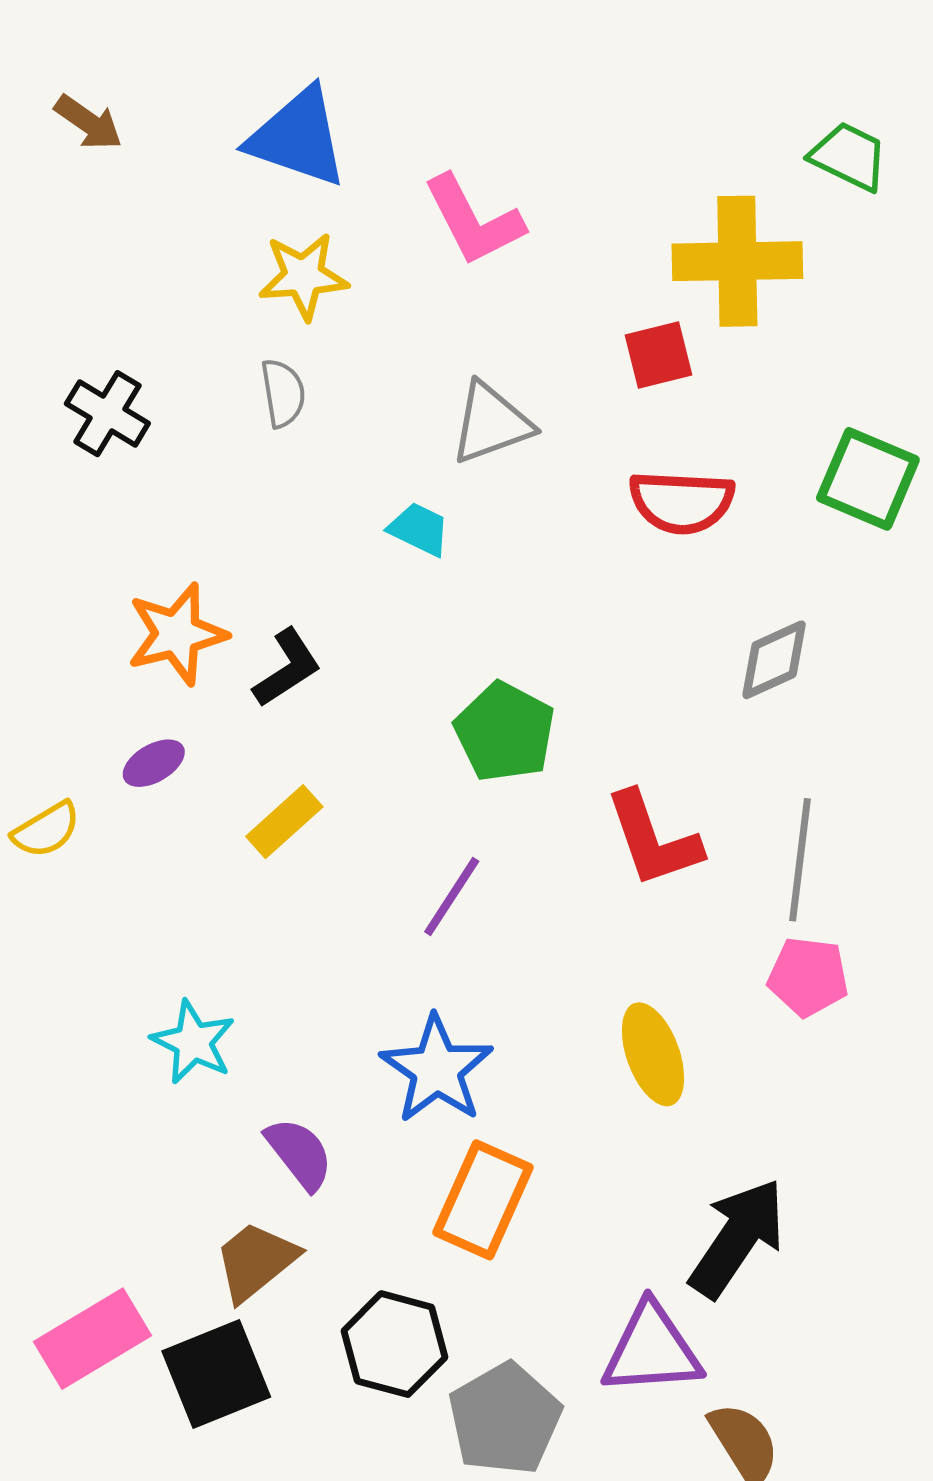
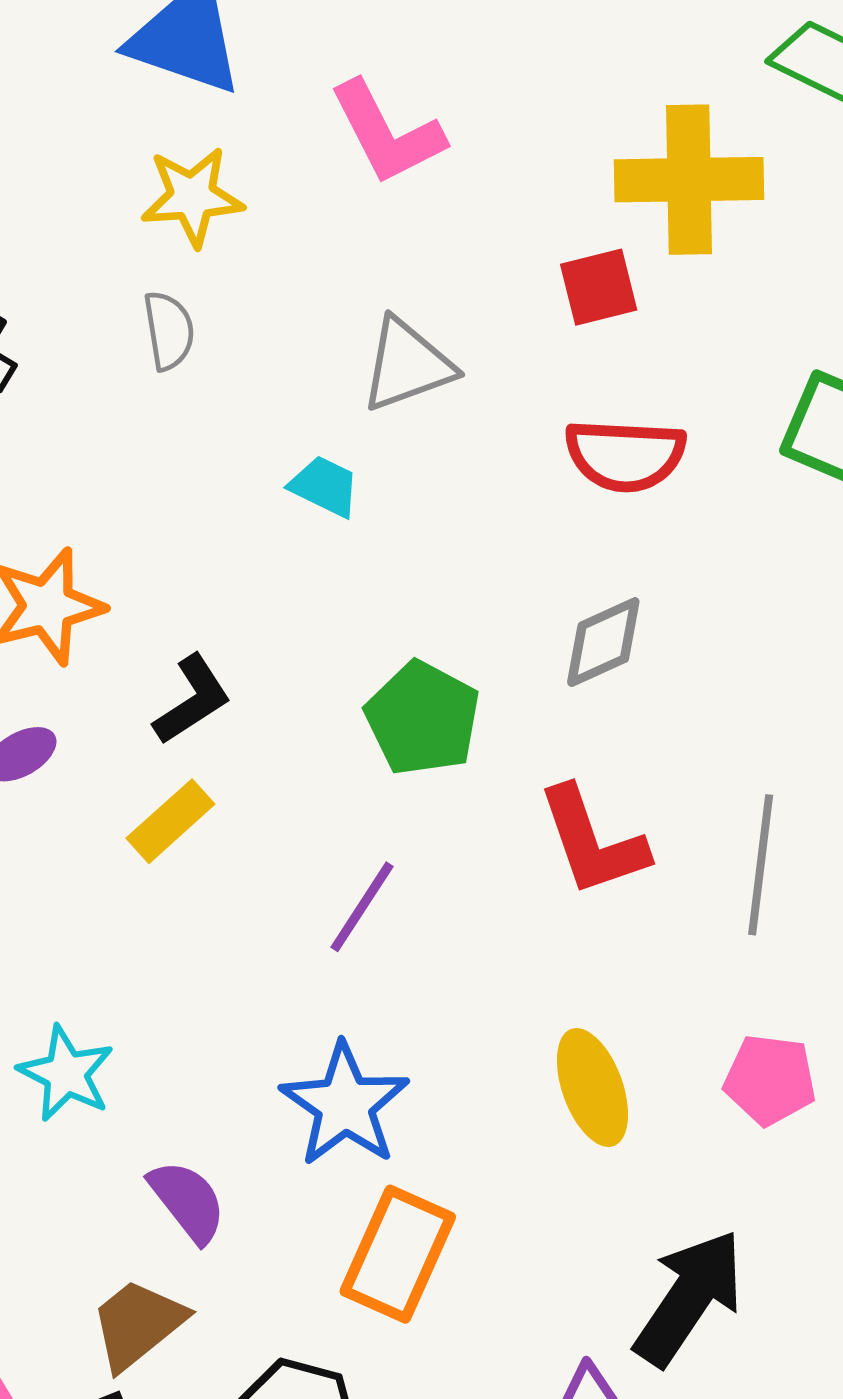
gray diamond: (774, 660) -> (603, 642), moved
black L-shape: (287, 668) -> (192, 700), moved
pink pentagon: (808, 977) -> (770, 1080), moved

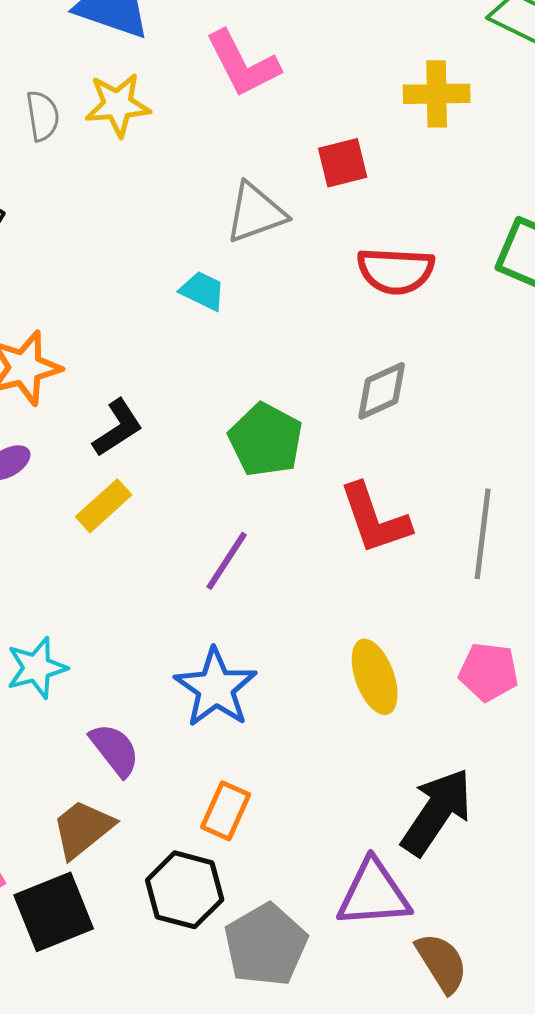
yellow cross: (689, 180) -> (437, 94), size x0.7
red square: (599, 287) -> (343, 163), moved
gray semicircle: (169, 331) -> (43, 116), moved
cyan star: (66, 1073) -> (37, 668), turned 30
orange rectangle: (398, 1254) -> (226, 811), moved, size x0.7

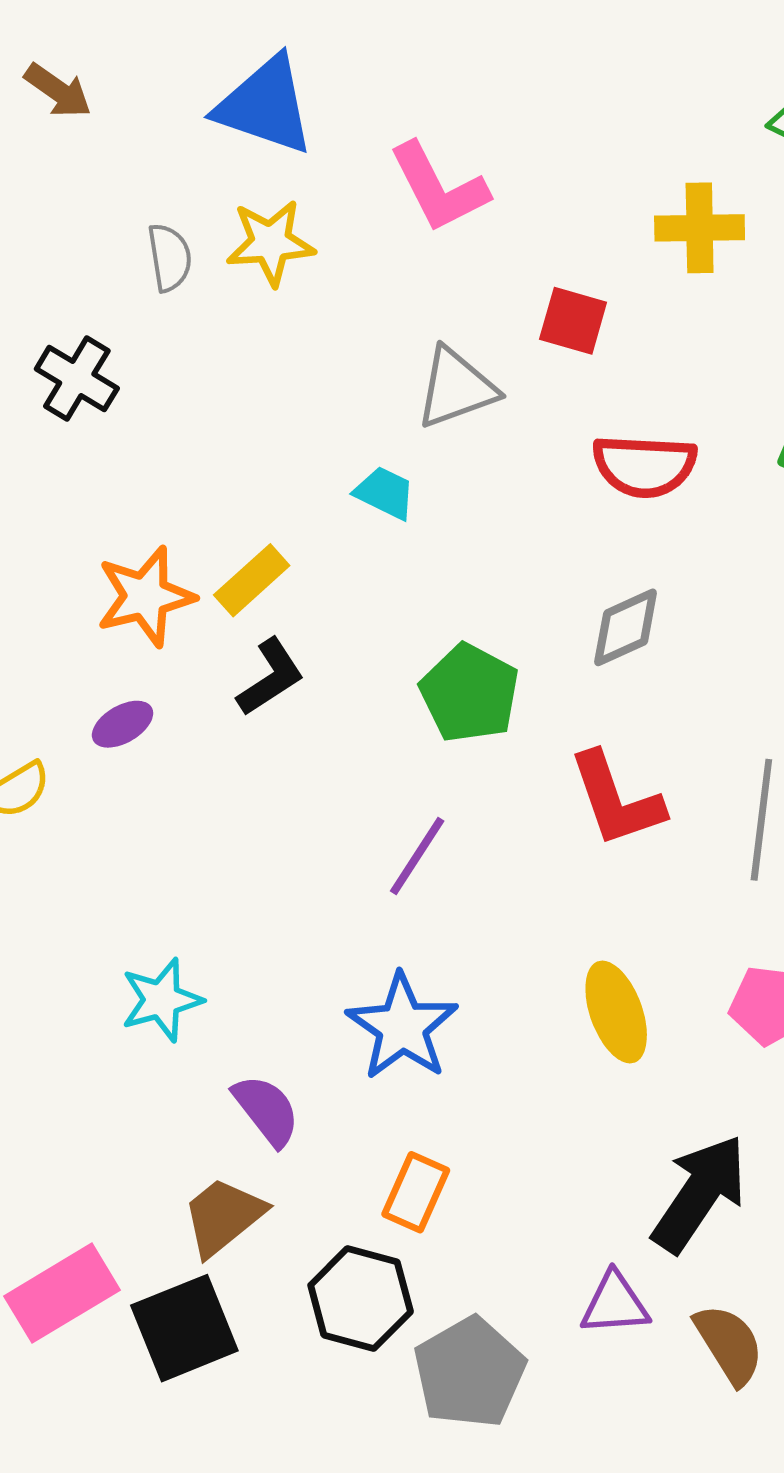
red square: (343, 163) -> (573, 321), turned 30
yellow rectangle: (104, 506) -> (252, 580), moved
purple triangle: (374, 894) -> (615, 1304), size x0.7
brown semicircle: (442, 963) -> (729, 1344), moved

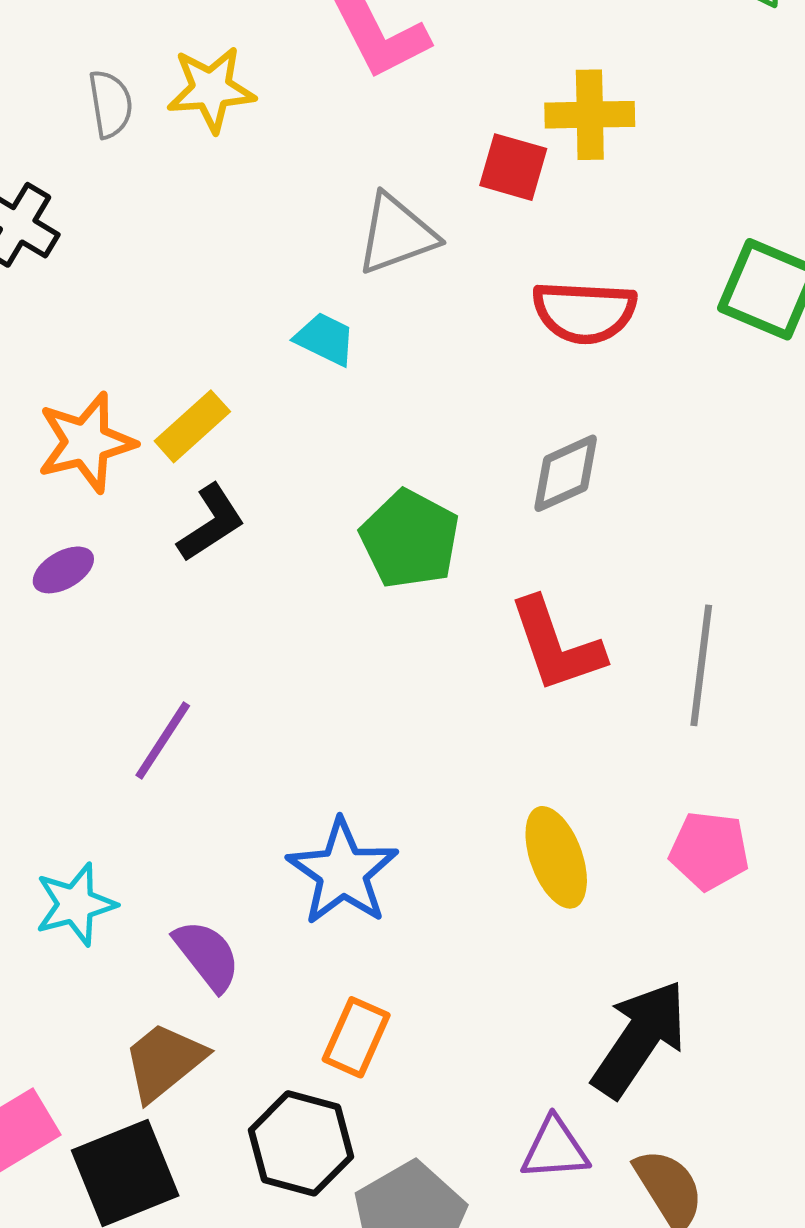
yellow cross: (700, 228) -> (590, 115), moved
purple line: (417, 856) -> (163, 741), moved
cyan star: (162, 1000) -> (75, 904), moved

